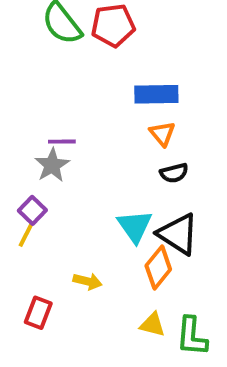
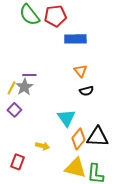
blue rectangle: (156, 94) -> (75, 39), moved
yellow line: (26, 234) -> (11, 88), moved
black triangle: (178, 234) -> (97, 137), moved, turned -30
yellow triangle: (152, 325) -> (75, 168), size x1.6

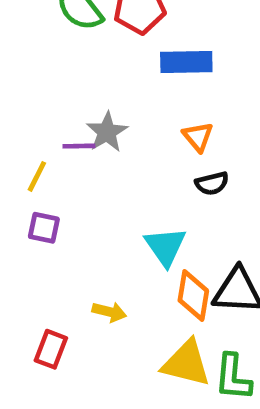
gray star: (24, 87) -> (107, 132), moved
purple square: (14, 110) -> (44, 228), turned -32
orange diamond: (78, 139) -> (193, 295), turned -30

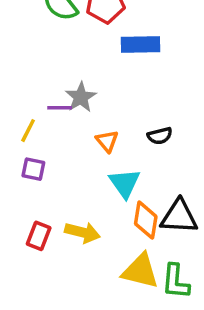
orange triangle: (198, 137) -> (107, 141), moved
yellow arrow: (109, 312) -> (82, 232), size x1.4
red rectangle: (51, 349) -> (39, 236), moved

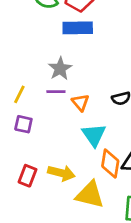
blue rectangle: (140, 45) -> (78, 28), moved
purple line: (60, 108) -> (56, 92), moved
yellow triangle: (140, 271) -> (90, 195), moved

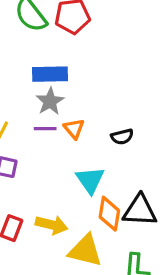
blue rectangle: (78, 28) -> (50, 74), moved
orange triangle: (80, 102) -> (74, 129), moved

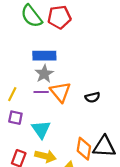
orange triangle: (74, 129) -> (60, 92), size x1.5
cyan triangle: (90, 180) -> (41, 129), moved

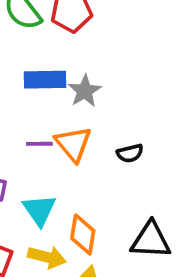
gray star: (44, 74) -> (85, 91), moved
orange diamond: (84, 149) -> (83, 234), moved

